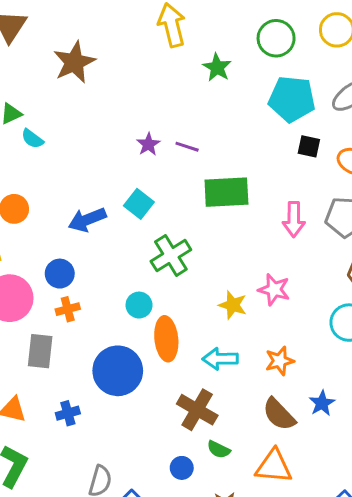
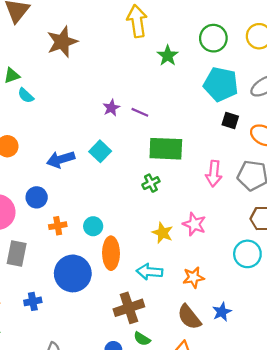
green cross: (171, 255) -> (151, 183), moved, size x0.6
orange cross: (68, 309) -> (58, 226), moved
brown cross: (197, 410) -> (129, 308), turned 36

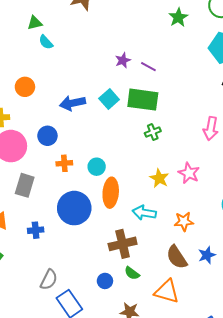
green rectangle: (166, 149) -> (143, 100), moved

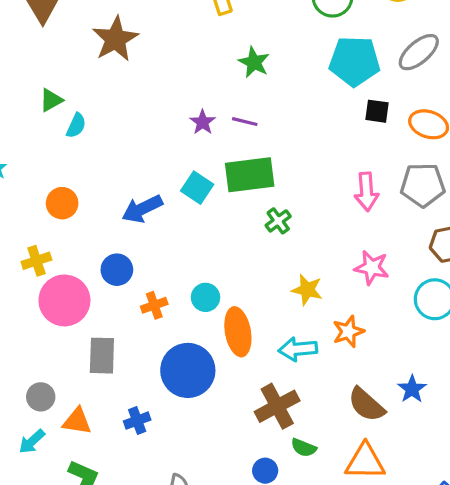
green star: (178, 17) -> (254, 62), moved
cyan semicircle: (46, 42) -> (76, 126), turned -98
pink star: (189, 173) -> (372, 268), moved
orange star: (184, 221) -> (348, 331), moved

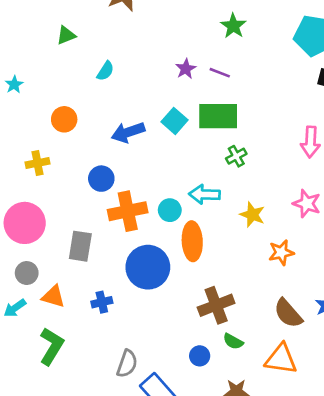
cyan semicircle: (76, 126) -> (105, 71), moved
pink circle: (64, 300) -> (25, 223), moved
orange cross: (154, 305) -> (128, 211), size x1.8
cyan arrow: (298, 349) -> (205, 194), moved

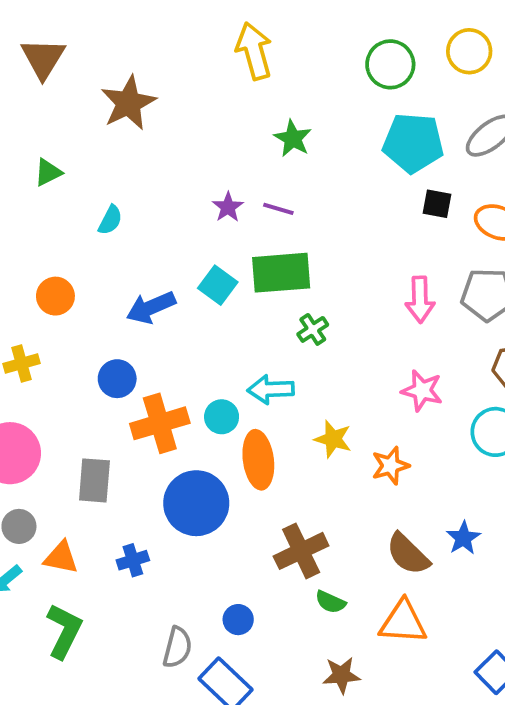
yellow star: (252, 215) -> (333, 439), moved
blue circle: (200, 356) -> (238, 620), moved

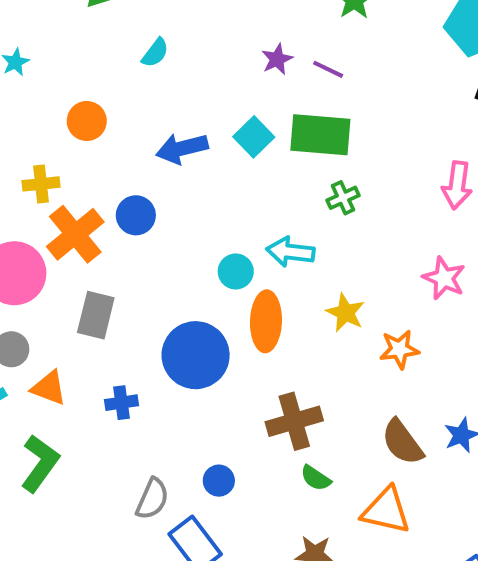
orange cross: (160, 423) -> (75, 234), moved, turned -32

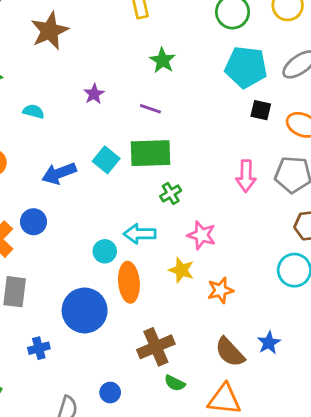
cyan semicircle: (155, 53) -> (33, 111), turned -105
purple star: (277, 59) -> (94, 94), moved
pink star: (444, 278) -> (202, 235), moved

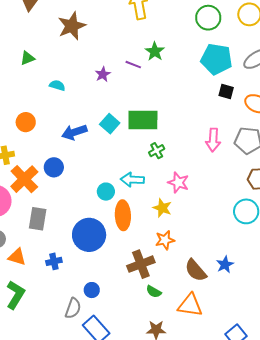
purple line: (150, 109) -> (133, 65), moved
orange star: (220, 290) -> (165, 240), moved
blue circle: (110, 393) -> (92, 290), moved

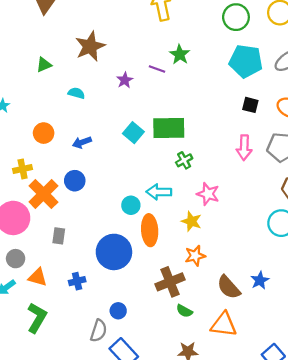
brown star: (72, 26) -> (90, 46), moved
black square: (226, 91) -> (250, 105), moved
blue arrow: (74, 132) -> (82, 142), moved, size x0.7
gray rectangle: (38, 219) -> (59, 236), size x0.7

